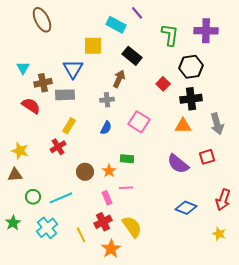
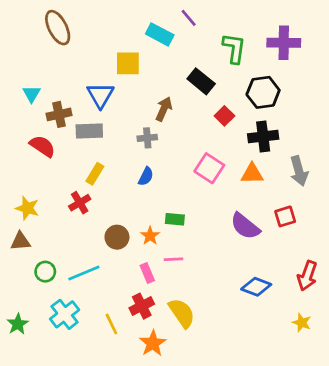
black rectangle: (132, 56) -> (201, 81), moved
pink square: (139, 122) -> (209, 168), moved
green star: (13, 223) -> (18, 324), moved

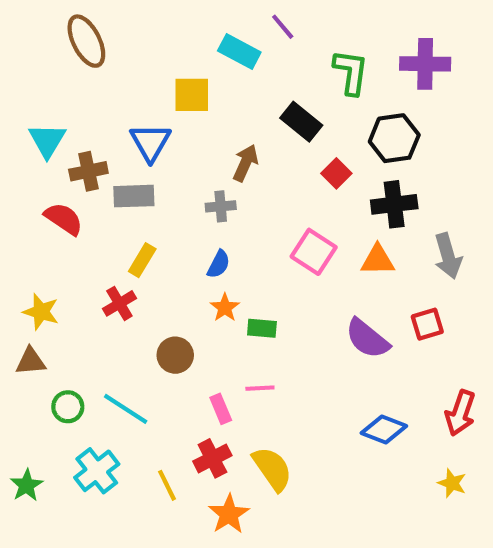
cyan triangle: (31, 94) -> (47, 140), size x1.4
orange star: (150, 236) -> (225, 308), moved
cyan line: (84, 273) -> (126, 409), turned 56

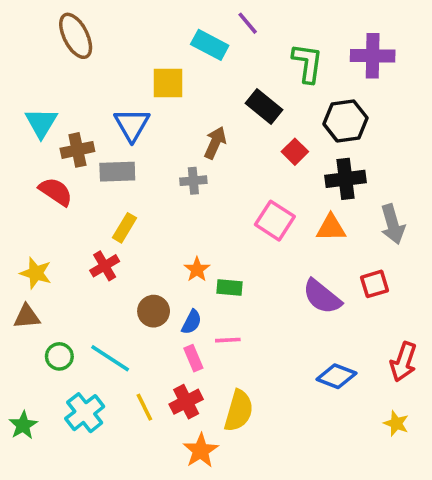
blue semicircle: (219, 264) -> (192, 322), moved
yellow semicircle: (272, 469) -> (239, 411), turned 51
yellow line: (167, 485) -> (144, 407), moved

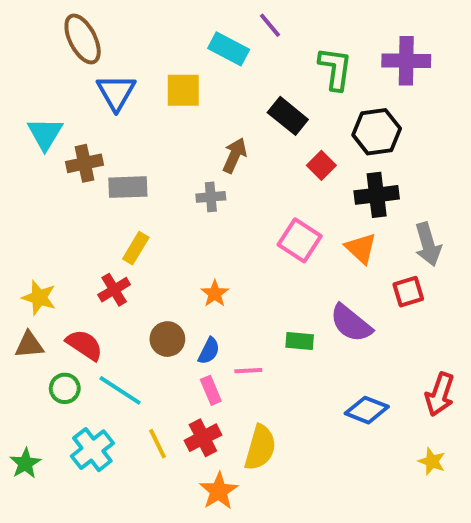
blue triangle: (132, 125) -> (116, 92), moved
red semicircle: (56, 192) -> (85, 345), moved
orange triangle: (331, 228) -> (361, 248), turned 44
red square: (374, 284) -> (408, 292), moved
green rectangle: (230, 288) -> (300, 341), moved

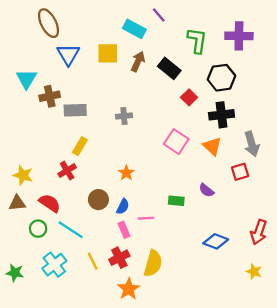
brown arrow: (235, 155) -> (138, 61), moved
purple semicircle: (351, 323) -> (206, 190), size x0.6
green star: (25, 463) -> (15, 273), turned -30

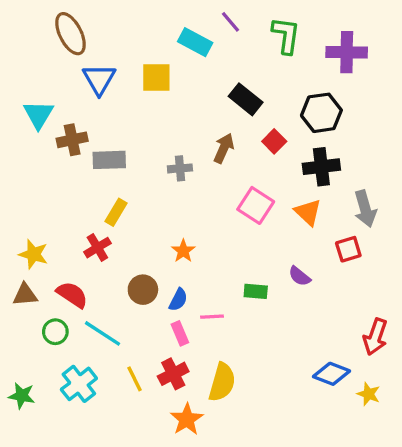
green L-shape: (197, 41) -> (286, 35), moved
brown arrow: (138, 61) -> (224, 148), moved
blue diamond: (216, 241) -> (332, 374), moved

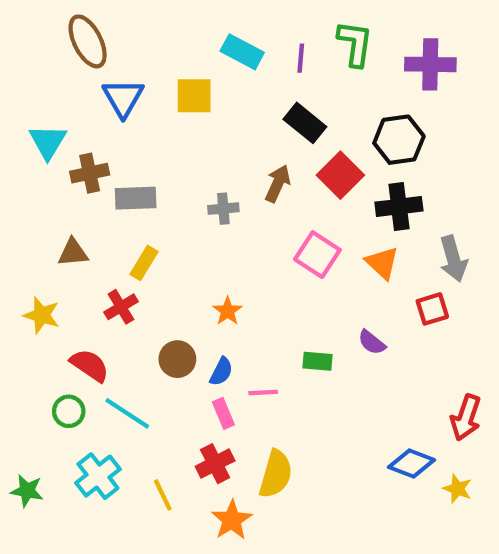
purple line: (230, 22) -> (301, 58), moved, turned 45
red square: (274, 141) -> (340, 175), size x1.5
brown triangle: (25, 295) -> (73, 252), moved
yellow line: (134, 379) -> (163, 495), moved

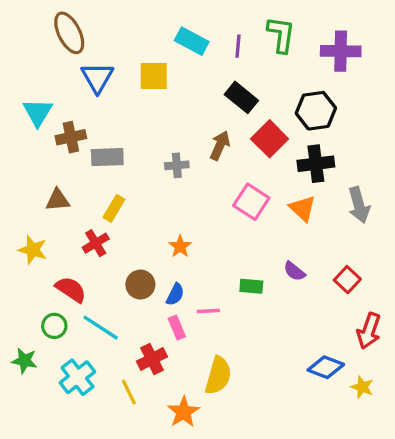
red square: (432, 309) -> (347, 280), moved, turned -30
red cross: (215, 464) -> (152, 359), moved
green star: (27, 491) -> (25, 361), moved

